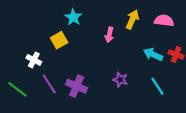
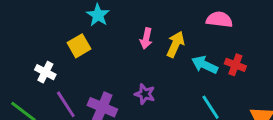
yellow arrow: (132, 19) -> (175, 44), moved
purple star: (120, 80) -> (145, 94), moved

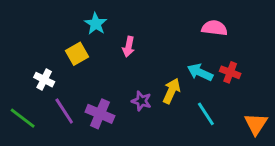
pink arrow: (146, 39) -> (129, 47), moved
yellow arrow: (175, 44) -> (171, 91), moved

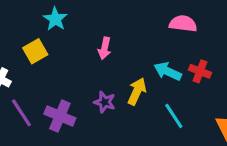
pink arrow: (129, 47) -> (105, 48), moved

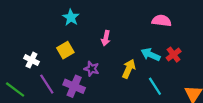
yellow square: (35, 51) -> (65, 50), moved
red cross: (200, 71) -> (174, 55), turned 32
purple star: (105, 102) -> (92, 69), moved

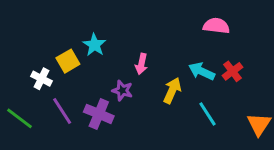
cyan star: (71, 17) -> (94, 45), moved
pink arrow: (106, 38) -> (141, 64), moved
yellow square: (65, 50) -> (68, 61), moved

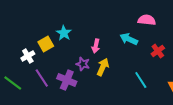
cyan arrow: (202, 71) -> (129, 39), moved
white cross: (42, 79) -> (28, 56), turned 32
yellow arrow: (172, 90) -> (103, 67), moved

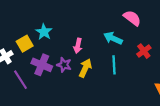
pink semicircle: (147, 20) -> (132, 18), turned 30
purple cross: (67, 80) -> (42, 65), moved
cyan line: (141, 80) -> (114, 65), moved, turned 30

